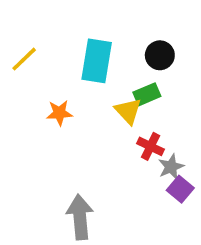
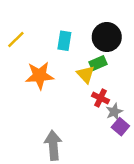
black circle: (160, 55) -> (107, 37), size x1.5
cyan rectangle: (97, 61) -> (64, 41), size x0.7
orange star: (59, 113) -> (40, 76), size x1.6

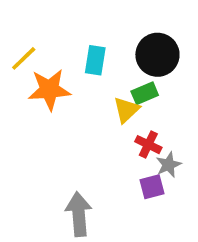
yellow triangle: (86, 74) -> (126, 110), turned 30
orange star: (40, 76) -> (49, 90), moved
purple square: (120, 127) -> (152, 187), moved, turned 35

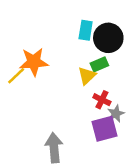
yellow line: (24, 58) -> (16, 76), moved
cyan rectangle: (95, 60) -> (86, 30), moved
purple square: (152, 187) -> (105, 129), size x1.5

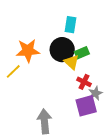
black circle: (108, 38) -> (62, 50), moved
yellow line: (16, 76) -> (13, 71), moved
yellow triangle: (87, 76) -> (72, 62), turned -35

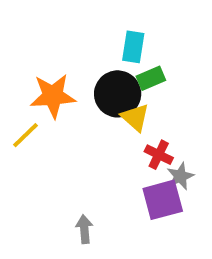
green rectangle: (82, 53) -> (151, 78), moved
gray arrow: (44, 121) -> (84, 229), size x0.6

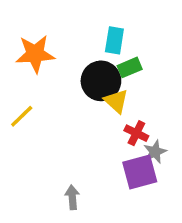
orange star: (53, 96) -> (35, 54), moved

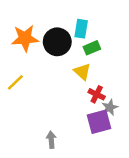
black circle: (101, 81) -> (57, 42), moved

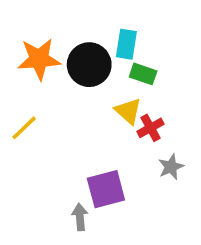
green rectangle: (92, 48) -> (143, 74), turned 42
red cross: (97, 94) -> (151, 128), moved, turned 35
purple square: (99, 122) -> (106, 189), moved

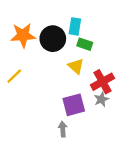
red cross: (151, 128) -> (102, 82), moved, size x1.5
purple square: (106, 189) -> (74, 105), moved
gray arrow: (80, 217) -> (63, 129), moved

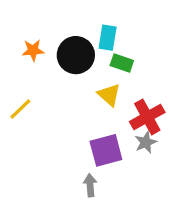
orange star: (23, 35) -> (33, 50), size x0.6

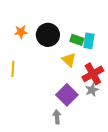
cyan rectangle: (108, 38) -> (89, 41), moved
yellow line: (20, 109) -> (13, 69), turned -42
purple square: (106, 150) -> (67, 95), turned -30

